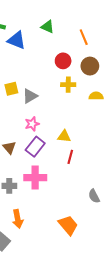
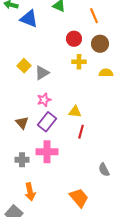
yellow square: (11, 89) -> (24, 66), turned -32

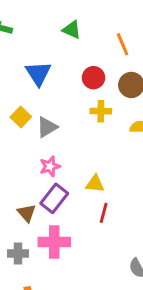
blue triangle: (29, 19) -> (38, 73), moved, turned 36
brown triangle: (22, 123) -> (27, 213), moved

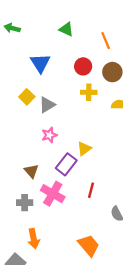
yellow triangle: (95, 184) -> (84, 149), turned -42
purple rectangle: (54, 198) -> (66, 164), moved
red line: (104, 213) -> (91, 190), moved
pink cross: (54, 242) -> (53, 194), turned 30

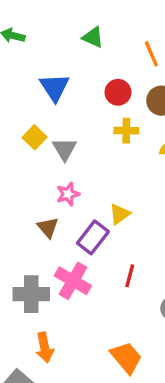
gray triangle: (47, 105) -> (65, 149), turned -30
brown triangle: (31, 171) -> (48, 227), moved
gray cross: (25, 203) -> (31, 294), size x1.5

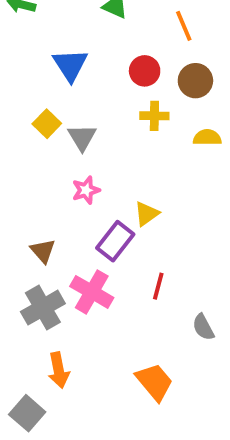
brown triangle: (48, 227) -> (43, 251), moved
gray cross: (31, 294) -> (43, 308), turned -30

